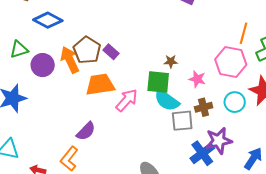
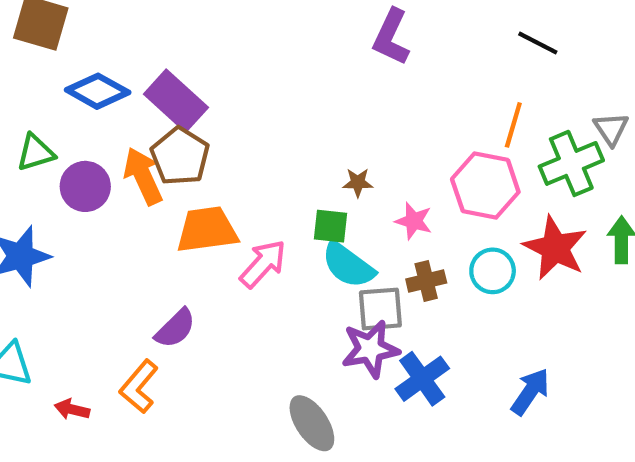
purple rectangle: (111, 52) -> (176, 101), moved, size x1.8
green square: (158, 82) -> (330, 226), size x0.7
purple star: (219, 141) -> (370, 349), moved

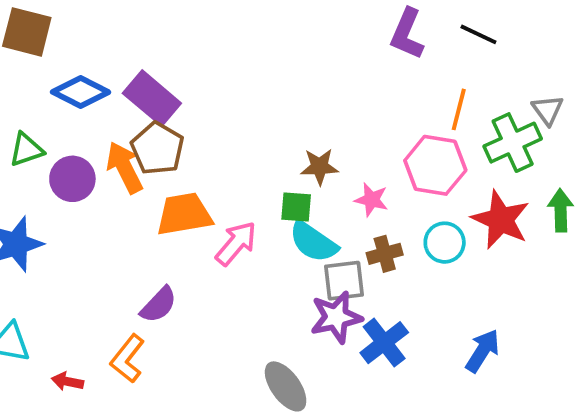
purple L-shape: (391, 37) -> (407, 34), moved
brown star: (358, 183) -> (319, 167), size x1.4

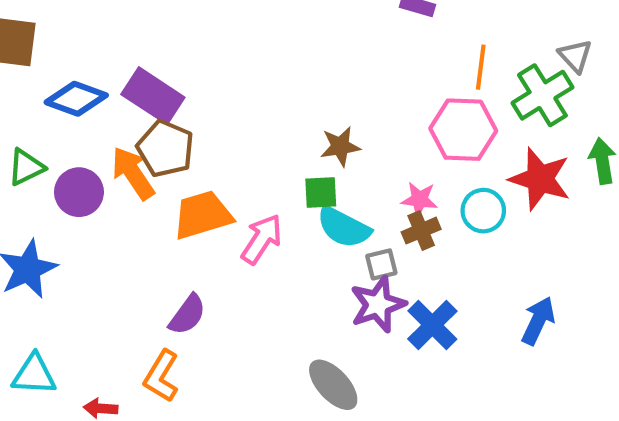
pink star: (371, 200) -> (419, 199), moved
gray square: (344, 281) -> (381, 264), size x0.7

